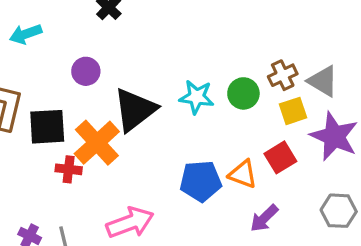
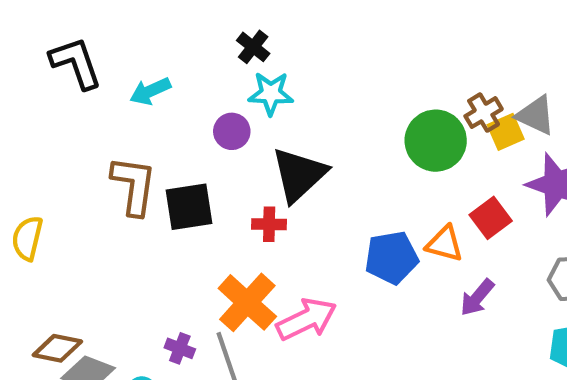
green circle: (243, 93) -> (436, 141), size x1.5
cyan star: (197, 97) -> (271, 93), moved
yellow square: (293, 111) -> (506, 132), moved
orange cross: (97, 143) -> (247, 302), moved
red cross: (69, 169) -> (269, 224), moved

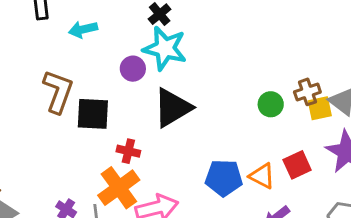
cyan star: (271, 93) -> (165, 48), size x1.4
green circle: (436, 141) -> (271, 104), size x0.6
red cross: (269, 224) -> (128, 151), moved

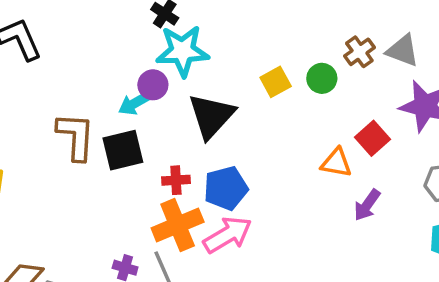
cyan arrow: (83, 29) -> (135, 103), moved
yellow square: (320, 108) -> (276, 82), moved
blue pentagon: (224, 178) -> (226, 188), moved
orange cross: (119, 188) -> (178, 225), turned 30

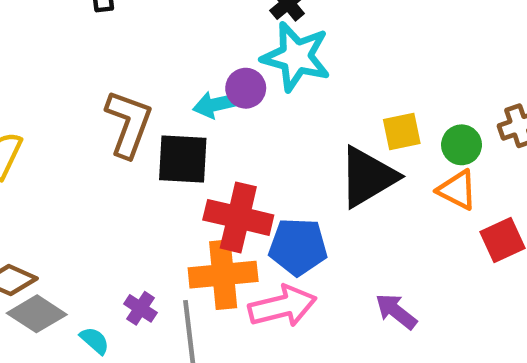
black triangle: (211, 116) -> (368, 177), moved
orange triangle: (336, 163) -> (457, 190), moved
red cross: (176, 180) -> (238, 217), size x1.8
purple arrow: (367, 205) -> (396, 311), moved, turned 76

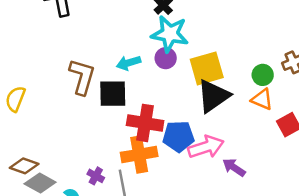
purple circle: (246, 88) -> (166, 58), moved
yellow square: (402, 132) -> (207, 68), moved, size x1.6
pink arrow: (283, 306) -> (206, 147), moved

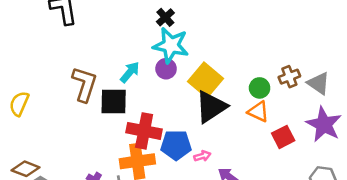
cyan arrow: (128, 63) -> (130, 72), turned 145
yellow square: (207, 68) -> (205, 80), turned -36
pink arrow: (206, 147) -> (202, 156), size x0.5

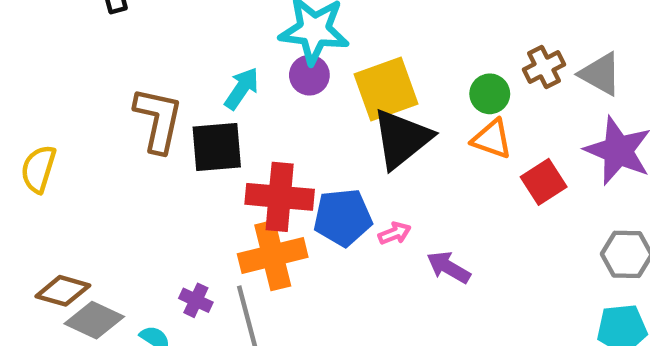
yellow square: (205, 80) -> (386, 89), turned 36

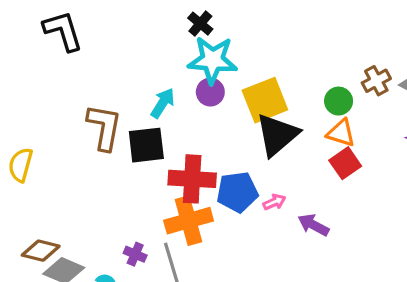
red square: (544, 182) -> (345, 163), moved

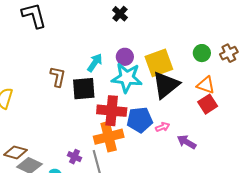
cyan star: (213, 60) -> (127, 78), moved
green circle: (339, 101) -> (202, 53), moved
brown L-shape: (104, 127) -> (58, 77), size x0.7

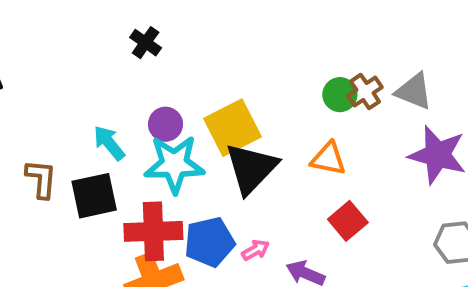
green circle: (202, 53) -> (340, 95), moved
cyan arrow: (95, 63) -> (109, 143), turned -66
red square: (208, 104) -> (348, 221), moved

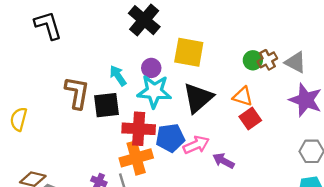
black cross: (146, 43) -> (144, 20), size x1.8
yellow square: (232, 128) -> (189, 52), moved, turned 32
brown L-shape: (41, 179) -> (77, 93), size x1.4
red square: (348, 221) -> (250, 119), moved
pink arrow: (256, 250) -> (196, 145), size x1.6

